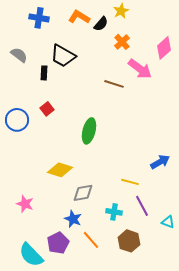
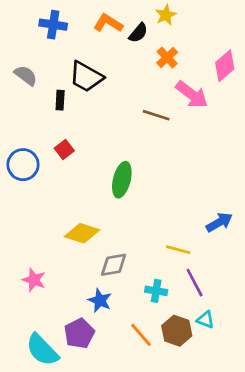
cyan triangle: (168, 222) -> (206, 320), moved
orange line: (91, 240) -> (141, 335), moved

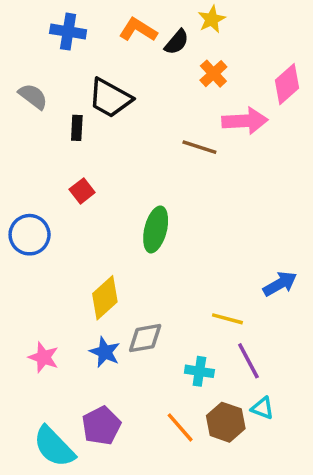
pink arrow: (192, 95) -> (245, 121), turned -40
blue circle: (23, 165) -> (30, 235), moved
yellow diamond: (82, 233) -> (105, 298), turned -60
blue star: (100, 300) -> (105, 352), moved

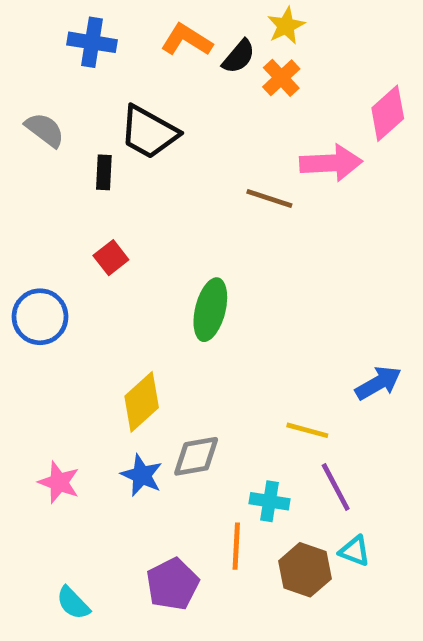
orange cross: (213, 74) -> (281, 78), moved
purple pentagon: (101, 426) -> (172, 584), moved
orange line: (180, 427) -> (236, 546), moved, turned 44
cyan semicircle: (54, 447) -> (73, 603), size x0.6

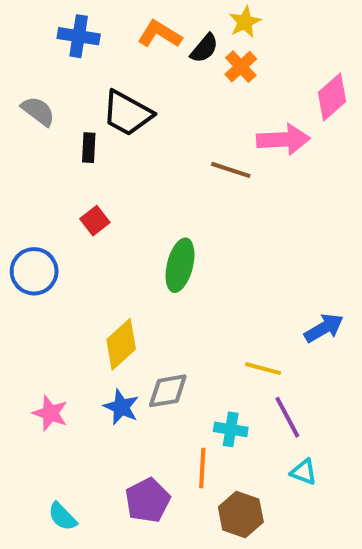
brown hexagon: (305, 570) -> (241, 515), moved

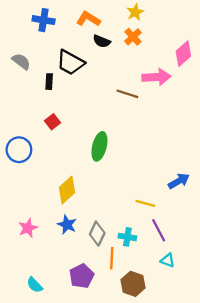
black semicircle: (204, 48) -> (102, 41), moved, turned 72
gray diamond: (168, 391) -> (97, 234), moved, turned -55
pink star: (50, 413) -> (28, 228), turned 30

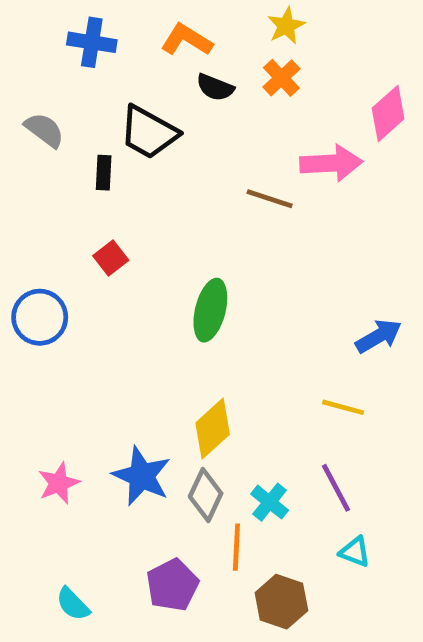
blue arrow: (179, 181) -> (379, 336), moved
yellow diamond: (67, 190) -> (213, 429), moved
yellow line: (145, 203) -> (343, 407), moved
blue star: (67, 225) -> (142, 476), size x1.4
cyan cross: (127, 237) -> (270, 502), turned 30

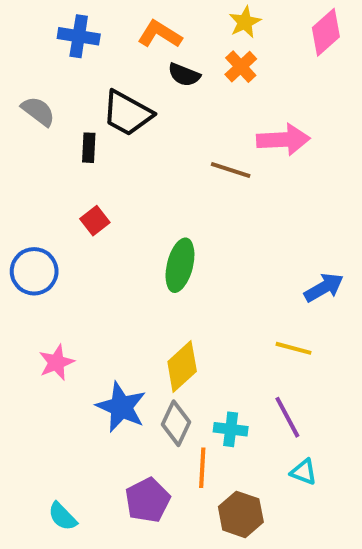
pink diamond: (388, 113) -> (326, 32), moved
pink star: (59, 483) -> (56, 362), moved
cyan cross: (270, 502) -> (231, 429), turned -32

